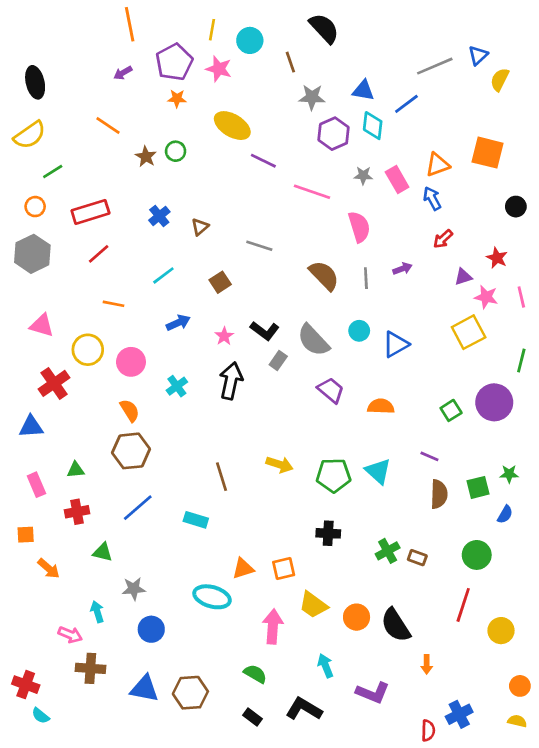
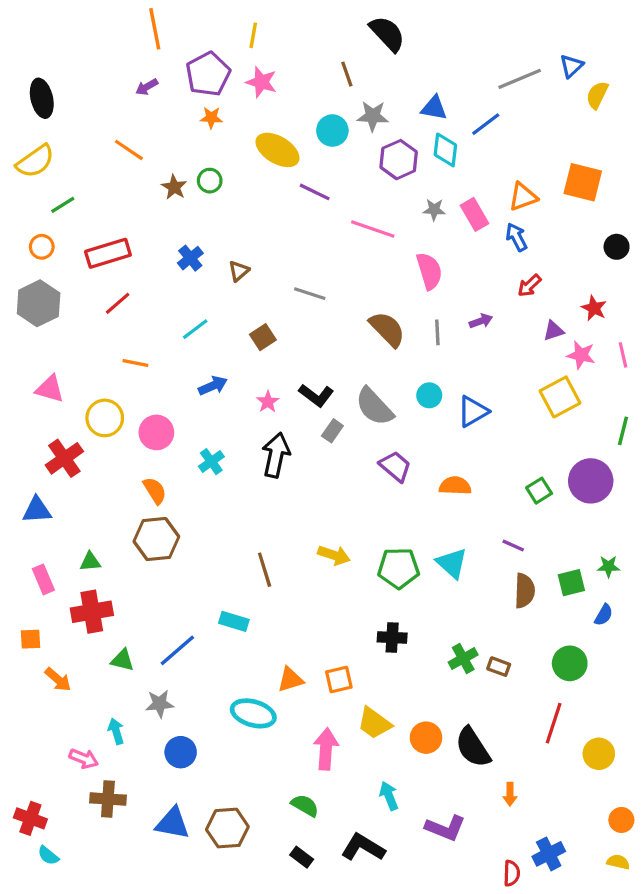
cyan circle: (250, 40) -> (332, 131), moved
blue line: (138, 508) -> (177, 650), moved
red cross: (77, 512) -> (92, 612), size x1.4

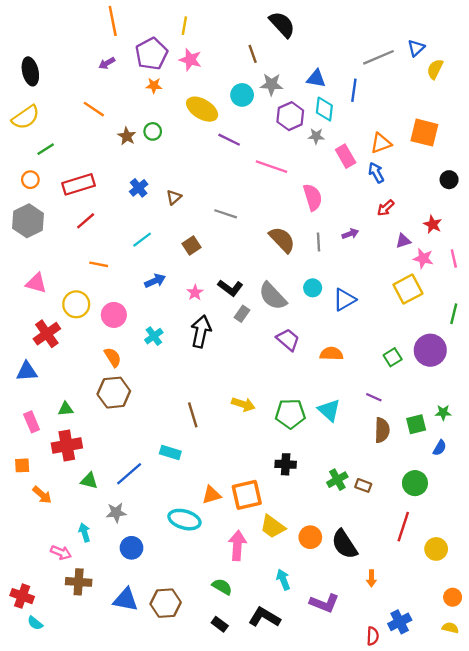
blue line: (486, 124) -> (354, 90), turned -45
gray star: (434, 210) -> (316, 136), moved
orange square: (339, 680) -> (247, 495), size x1.5

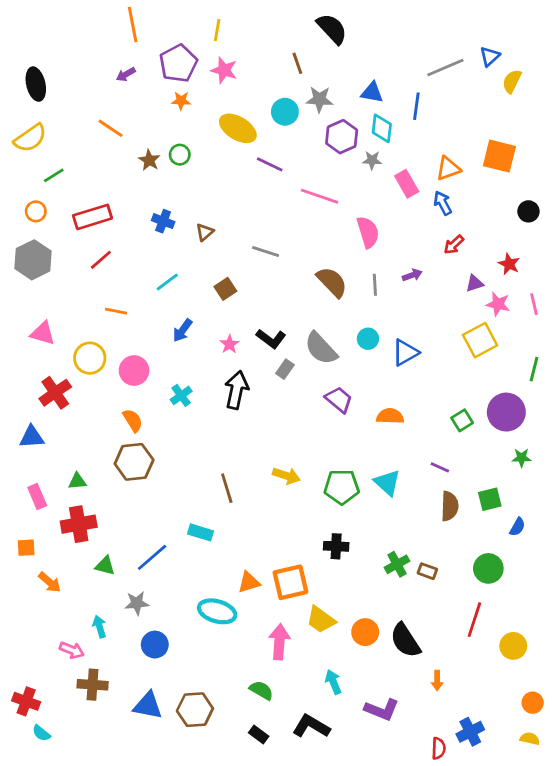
blue cross: (139, 188) -> (163, 221), turned -30
blue arrow: (155, 281) -> (182, 330), turned 150
green star: (443, 413) -> (522, 458), moved

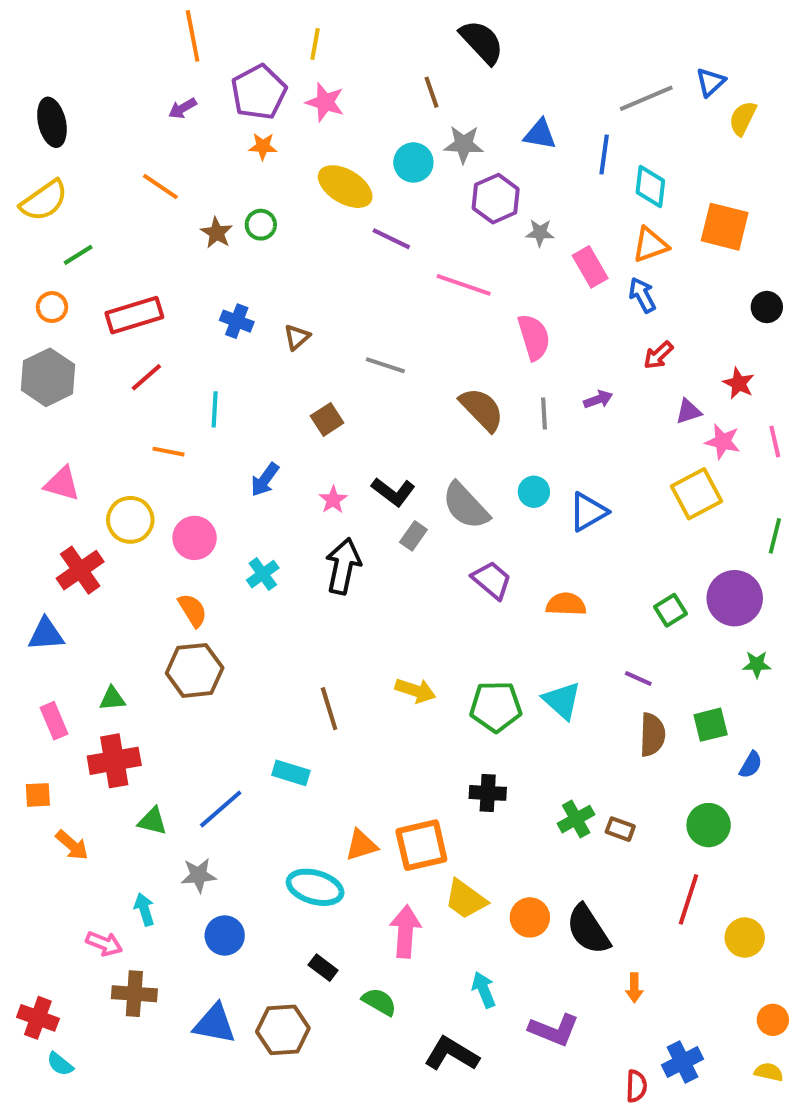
cyan diamond: (382, 128) -> (650, 187), moved
cyan line: (167, 282) -> (215, 409), moved, turned -50
black rectangle: (259, 735) -> (323, 968), moved

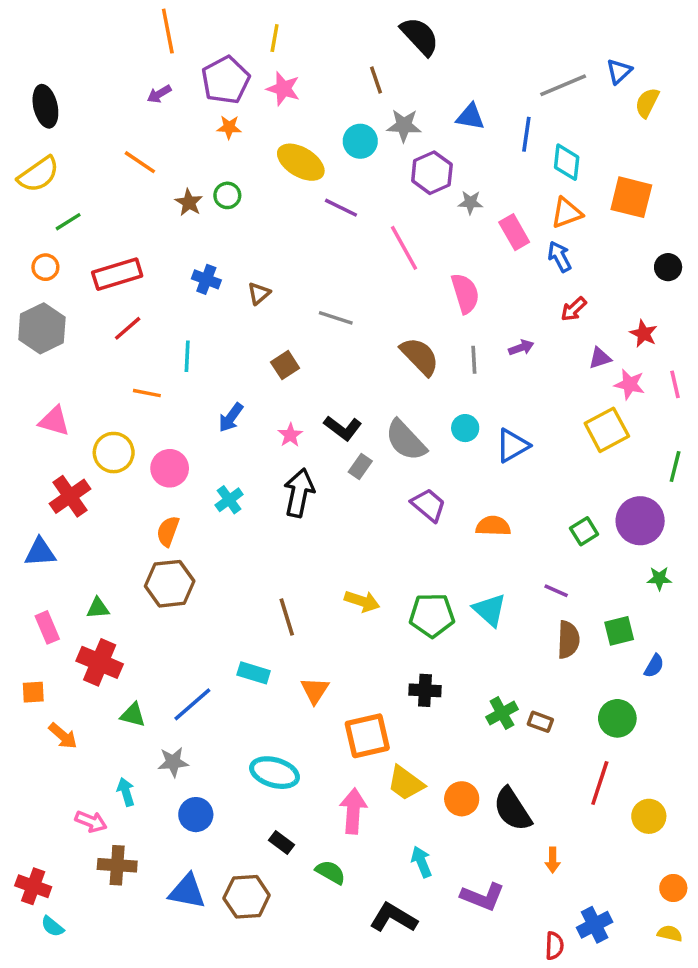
pink line: (464, 285) -> (404, 248), turned 42
orange semicircle: (193, 610) -> (168, 531), turned -128
red cross: (114, 761) -> (100, 662), turned 33
orange triangle: (361, 845) -> (315, 690), moved, turned -40

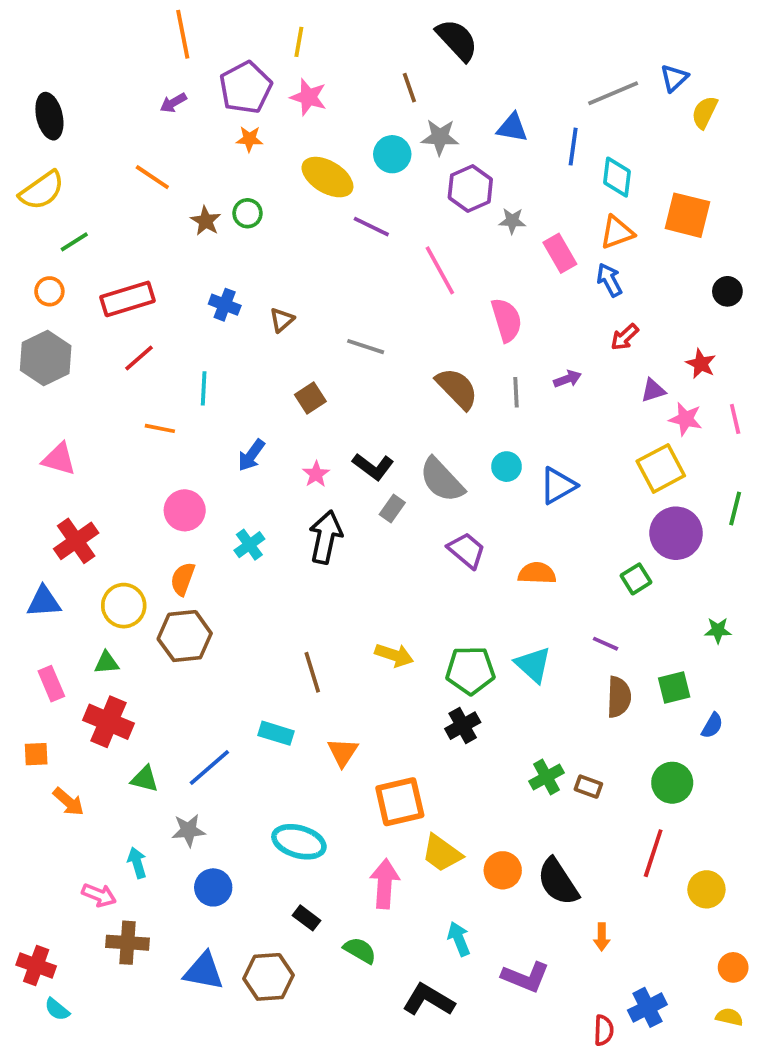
yellow circle: (114, 453) -> (124, 606), moved
purple circle: (640, 521) -> (676, 533), moved
black cross: (425, 690) -> (463, 726), moved, turned -32

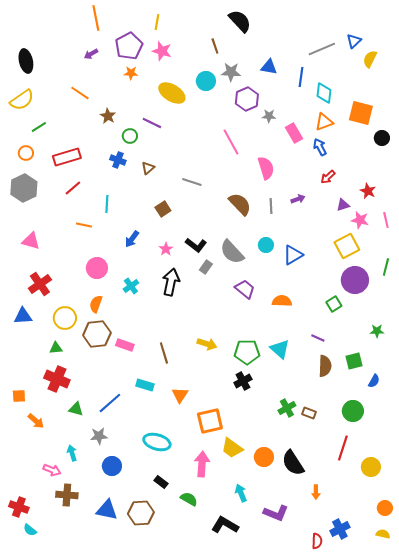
green circle: (248, 213) -> (130, 136), moved
purple line: (371, 227) -> (152, 123), moved
black circle: (727, 291) -> (382, 138), moved
pink rectangle: (51, 684) -> (125, 345), moved, turned -48

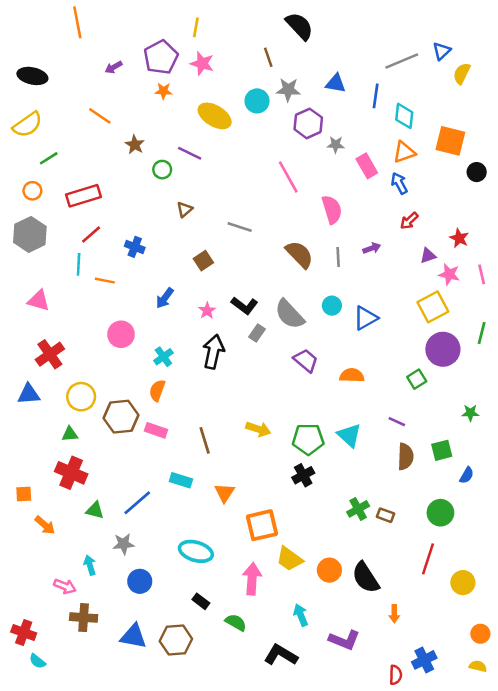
orange line: (96, 18) -> (77, 22), moved
black ellipse: (26, 61) -> (32, 76), turned -65
blue cross: (118, 160) -> (135, 247), moved
cyan line: (107, 204) -> (79, 264), moved
orange semicircle: (96, 304) -> (157, 390), moved

